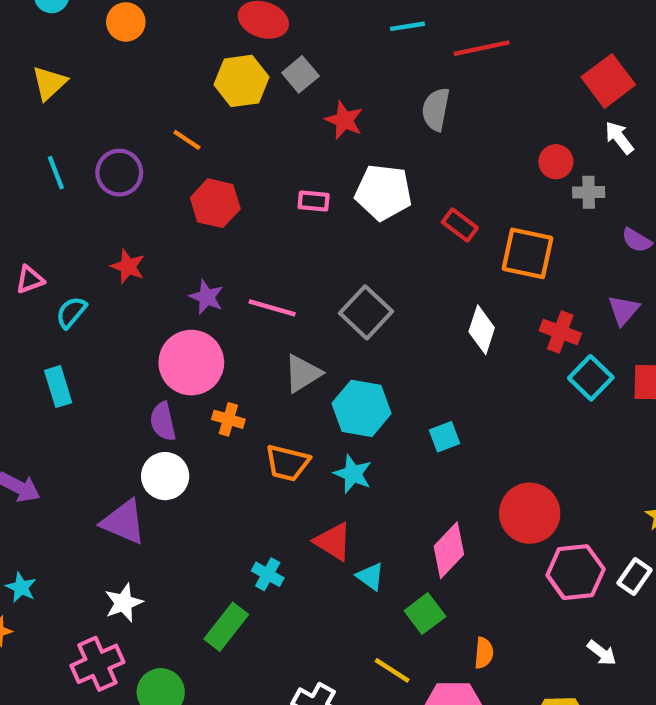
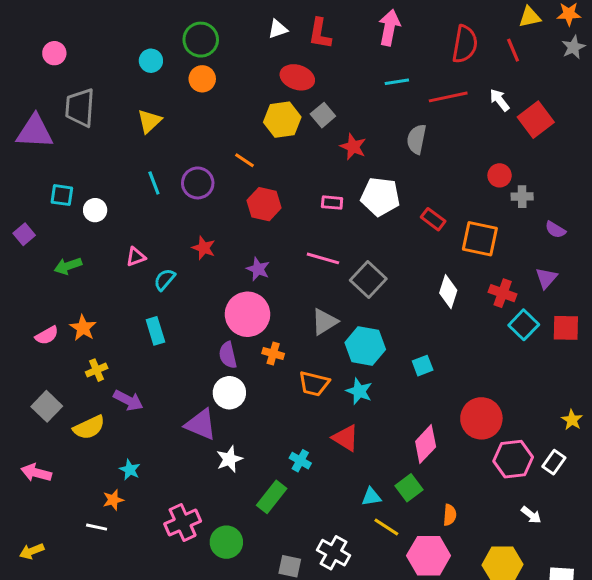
white arrow: (619, 138) -> (500, 100), moved
pink line: (272, 308) -> (323, 258), moved
cyan triangle: (370, 576) -> (371, 497), moved, turned -45
white star: (124, 603) -> (229, 459), moved

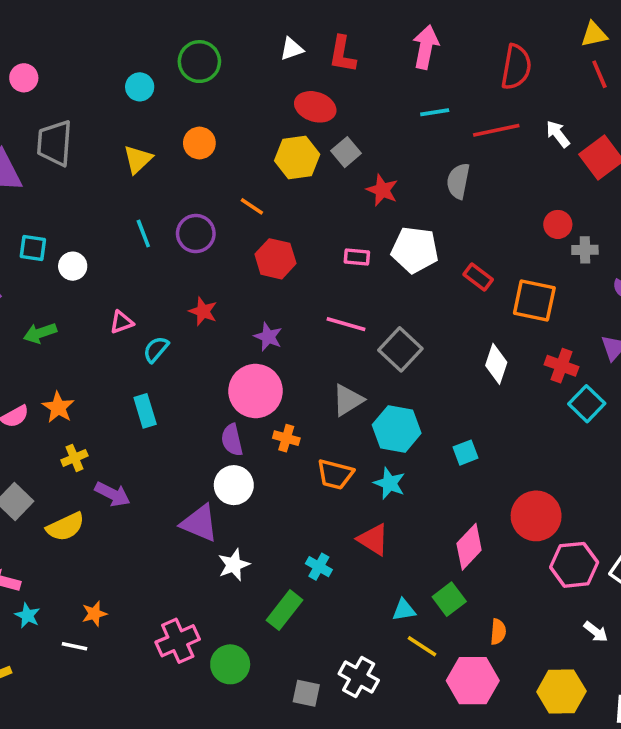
red line: (513, 50) -> (599, 74), moved
orange circle: (202, 79) -> (199, 143), moved
cyan star: (130, 470) -> (27, 615), moved

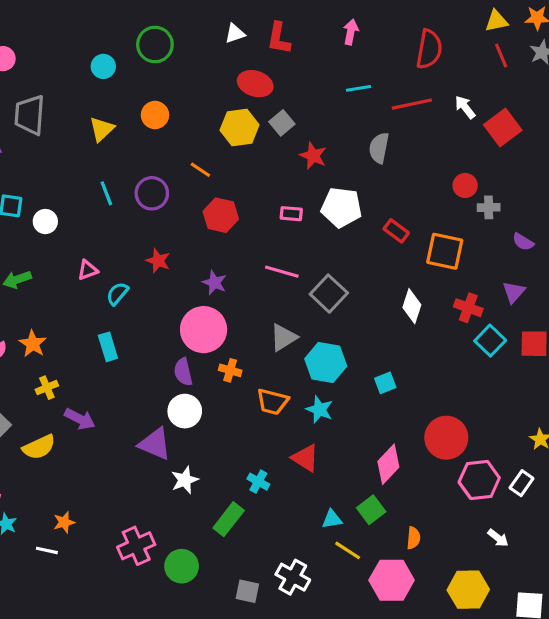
pink arrow: (426, 47) -> (351, 32), size x0.7

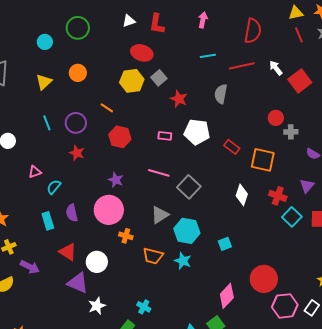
red star: (158, 261) -> (77, 153), moved
purple semicircle: (183, 372) -> (72, 213), moved
red triangle: (305, 458) -> (68, 252), moved

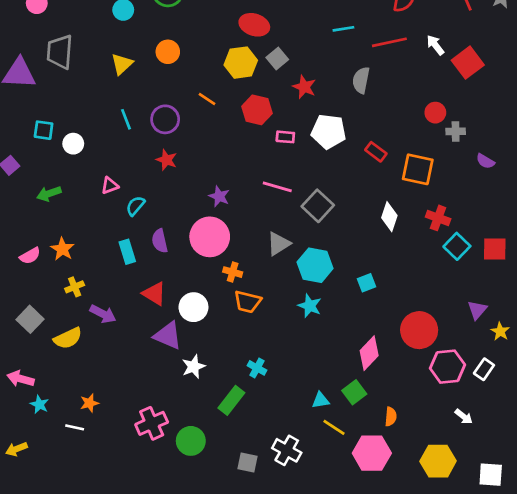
red hexagon: (120, 137) -> (257, 110), moved
purple triangle: (307, 186) -> (477, 310), moved
orange trapezoid: (153, 256) -> (248, 302), moved

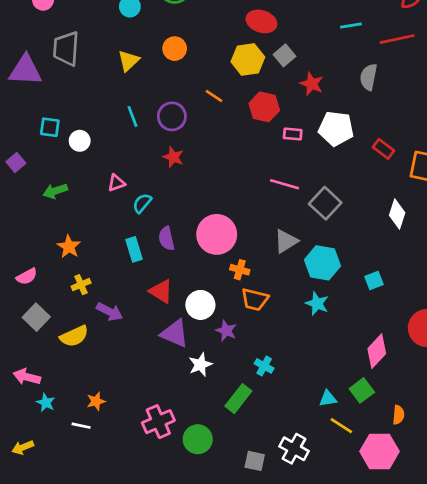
purple star: (219, 196) -> (226, 331), moved
pink semicircle: (30, 256) -> (27, 276), moved

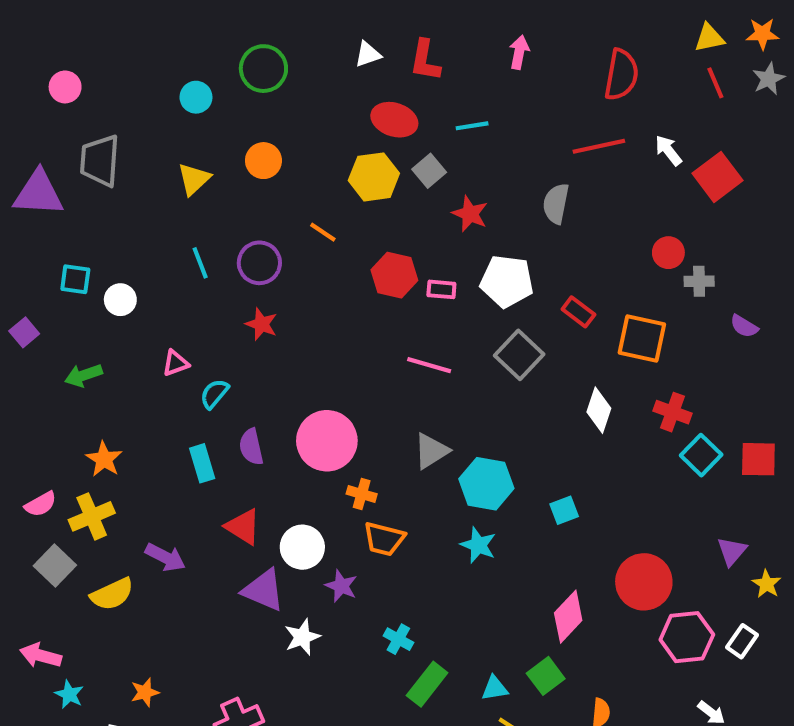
cyan line: (351, 26) -> (472, 126), moved
red hexagon: (264, 107) -> (394, 275), moved
gray square: (325, 203) -> (519, 355), moved
yellow cross: (81, 285) -> (92, 516), moved, size x1.5
green rectangle: (238, 399) -> (427, 684), moved

